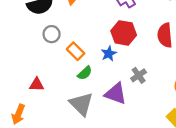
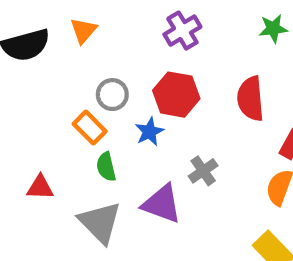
gray circle: (52, 34) -> (112, 95), moved
green semicircle: (85, 73) -> (106, 167), turned 119
red triangle: (37, 84) -> (40, 187), moved

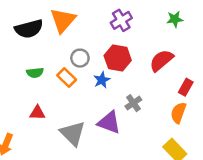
orange triangle: (83, 31) -> (63, 20), size x1.6
red semicircle: (251, 99) -> (161, 60), turned 55
green semicircle: (106, 167) -> (35, 73), moved, turned -84

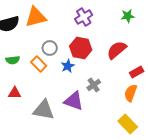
orange triangle: (63, 20) -> (36, 17), turned 35
red rectangle: (186, 87) -> (137, 72), turned 32
gray triangle: (73, 133) -> (44, 110), turned -35

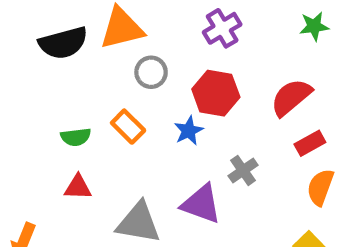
gray circle: (50, 48) -> (151, 72), moved
green semicircle: (13, 60) -> (76, 137), moved
red rectangle: (137, 72) -> (310, 143), moved

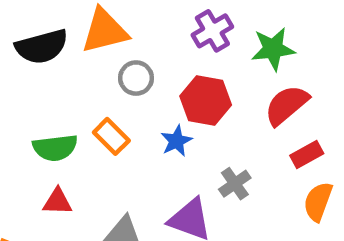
green star: (314, 26) -> (273, 49), moved, size x1.4
green semicircle: (76, 137) -> (55, 148), size x1.4

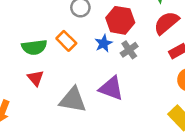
gray cross: (235, 184) -> (129, 50), moved
red triangle: (57, 202) -> (35, 78), turned 48

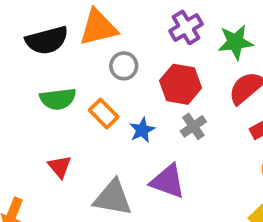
blue star: (104, 43) -> (142, 130), moved
green semicircle: (34, 47) -> (58, 99), moved

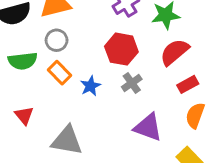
gray circle: (124, 66) -> (57, 40), moved
purple triangle: (168, 181) -> (148, 127), moved

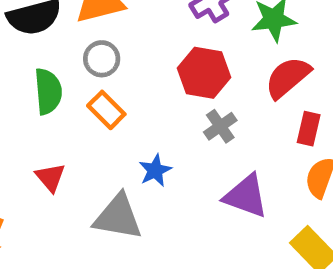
green semicircle: (23, 61) -> (48, 91), turned -88
red rectangle: (188, 84) -> (309, 129), turned -48
blue star: (90, 86) -> (155, 170), moved

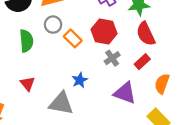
red semicircle: (288, 77) -> (146, 34), turned -75
orange rectangle: (106, 110) -> (73, 38), moved
red rectangle: (309, 129) -> (142, 62), moved, turned 35

